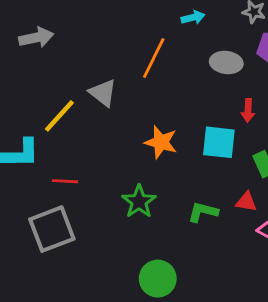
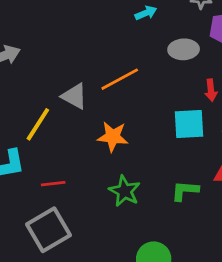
orange line: (154, 58) -> (120, 79), moved, turned 45
orange star: (161, 142) -> (113, 137), moved

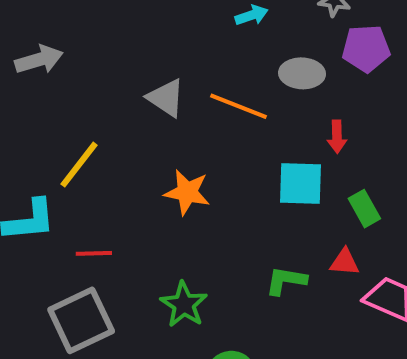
orange line: (120, 79) -> (239, 106), moved, turned 45
gray triangle: (74, 96) -> (166, 98), moved
green star: (125, 191) -> (184, 304), moved

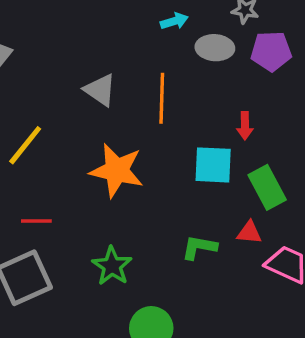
gray ellipse: (302, 73) -> (215, 48), moved
orange line: (239, 106) -> (162, 98), turned 69
orange star: (187, 192) -> (117, 171), size x1.4
green rectangle: (364, 209) -> (267, 187), size x1.4

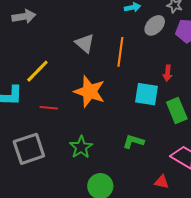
gray ellipse: (215, 48) -> (155, 25), turned -55
red line: (36, 221) -> (49, 108), moved
red triangle: (249, 233) -> (162, 182), moved

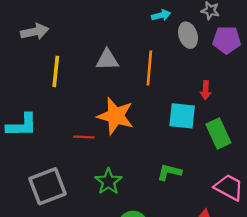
gray ellipse: (155, 25) -> (188, 35), turned -60
gray triangle: (85, 43) -> (107, 60), turned -40
yellow line: (37, 71) -> (56, 71), moved, turned -36
red line: (49, 108) -> (84, 137), moved

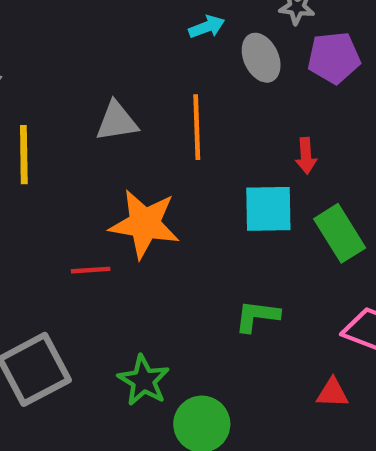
green star: (108, 181) -> (144, 380), moved

